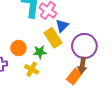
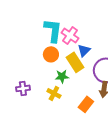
orange circle: (18, 48) -> (51, 54), moved
orange rectangle: (74, 76) -> (86, 104), moved

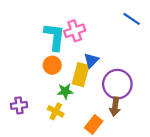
pink cross: (70, 35) -> (75, 31), moved, turned 36
yellow rectangle: (75, 62) -> (81, 75), turned 48

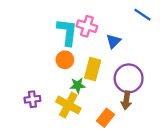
pink cross: (75, 31) -> (87, 26), turned 36
blue triangle: (91, 60) -> (114, 41), moved
yellow cross: (56, 111) -> (68, 105), size x1.5

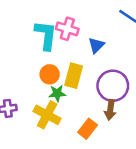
orange circle: (65, 60) -> (50, 74), moved

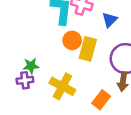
orange circle: (50, 74) -> (72, 40), moved
green star: (57, 93) -> (31, 66), moved

